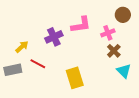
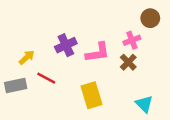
pink L-shape: (81, 25) -> (98, 52), moved
brown cross: (114, 51) -> (128, 62), moved
cyan triangle: (124, 71) -> (144, 104), moved

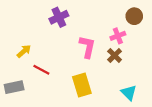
purple cross: (66, 45) -> (59, 17), moved
pink L-shape: (98, 52) -> (87, 47), turned -70
gray rectangle: (16, 86) -> (14, 87), moved

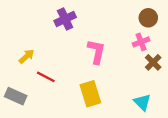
pink cross: (118, 36) -> (141, 42), moved
brown cross: (115, 55) -> (153, 62), moved
gray rectangle: (14, 87) -> (16, 96), turned 36

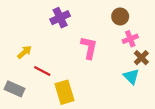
brown circle: (148, 18) -> (120, 16), moved
yellow rectangle: (90, 94) -> (65, 92), moved
cyan triangle: (142, 102) -> (131, 77), moved

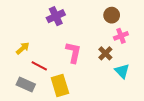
pink L-shape: (89, 48) -> (73, 52), moved
brown cross: (141, 58) -> (105, 53), moved
gray rectangle: (14, 89) -> (26, 84), moved

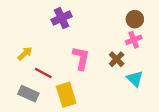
brown circle: (112, 15) -> (135, 19), moved

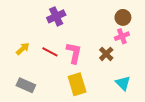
red line: (43, 73) -> (50, 52), moved
cyan triangle: (135, 79) -> (123, 83), moved
yellow rectangle: (66, 95) -> (77, 84), moved

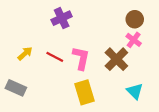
pink cross: (122, 36) -> (134, 40), turned -32
brown cross: (106, 54) -> (116, 59), size x1.5
gray rectangle: (26, 85) -> (16, 88), moved

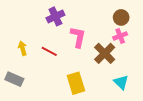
pink cross: (134, 40) -> (120, 36), turned 32
yellow arrow: (25, 54) -> (23, 48), turned -64
pink L-shape: (81, 58) -> (78, 37), moved

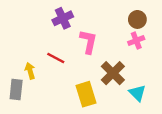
yellow arrow: (23, 48) -> (30, 71), moved
brown cross: (105, 53) -> (113, 73), moved
gray rectangle: (14, 79) -> (16, 89), turned 72

